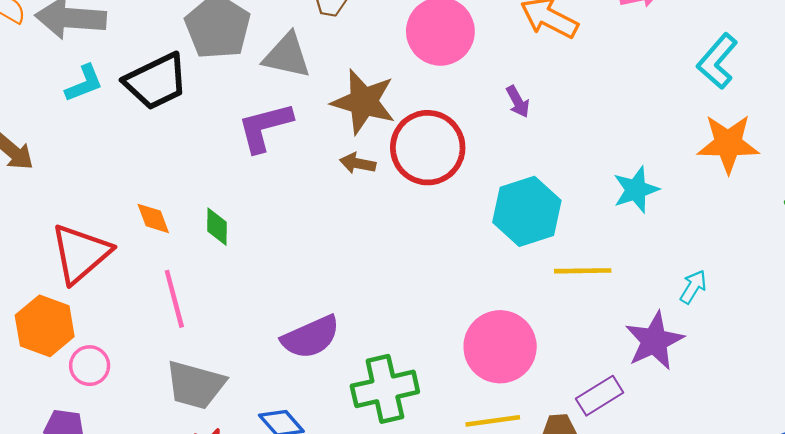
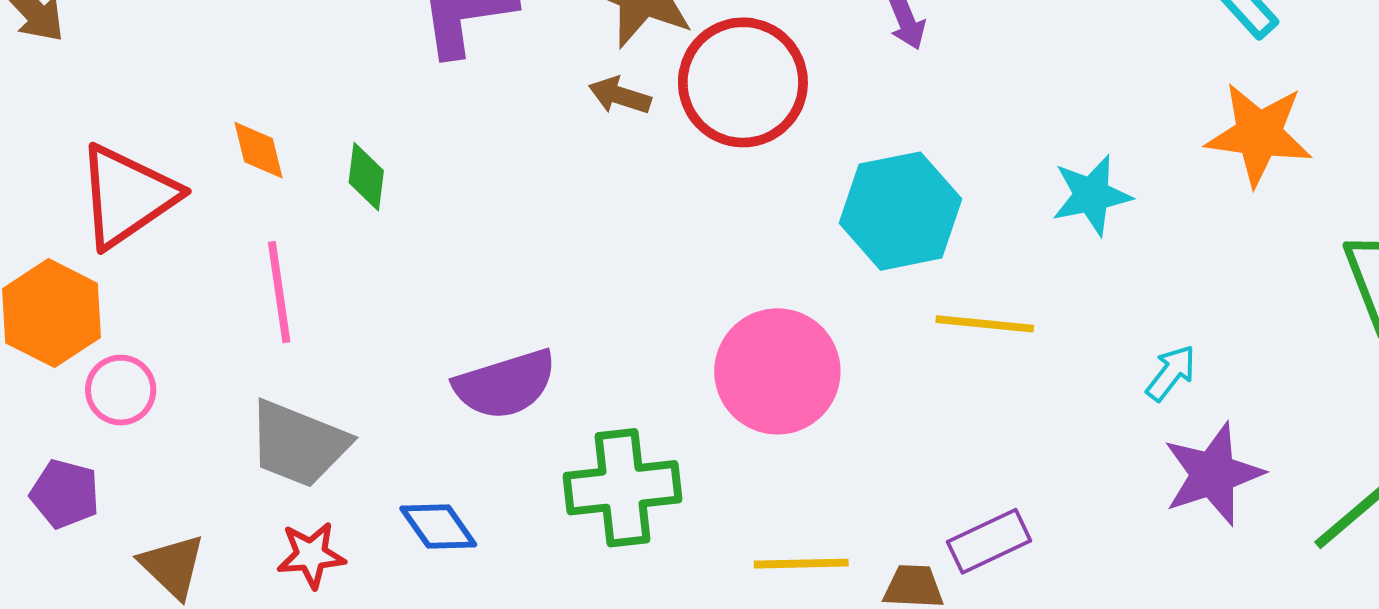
purple star: (654, 341) -> (1213, 474), moved
pink circle: (500, 347) -> (777, 371), moved

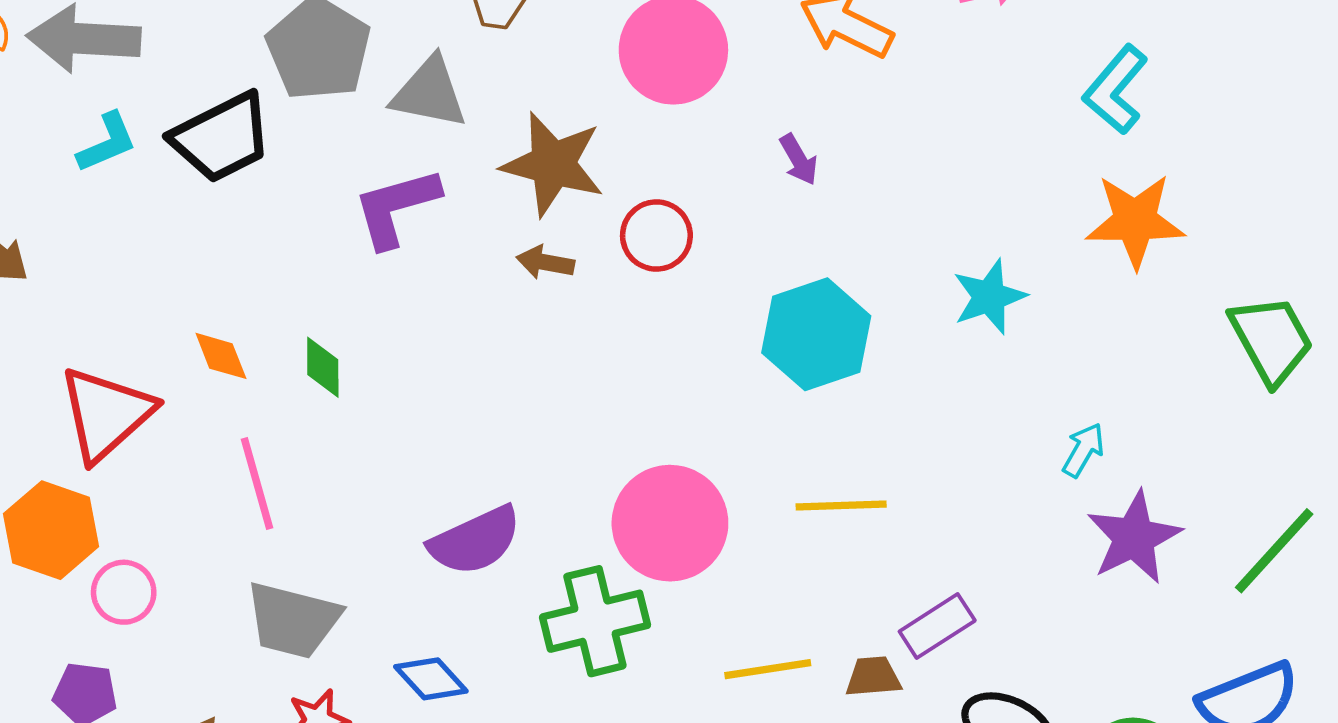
red circle: (743, 82) -> (656, 235), size x0.6
yellow line: (985, 324) -> (841, 506), moved
pink circle: (777, 371) -> (670, 523), moved

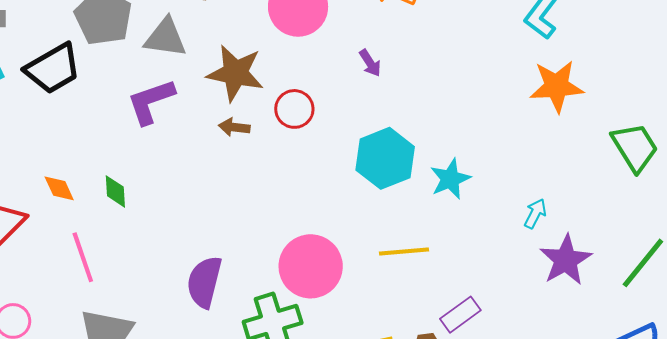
cyan star: (989, 297) -> (450, 179), moved
purple semicircle: (475, 541) -> (204, 282), turned 132

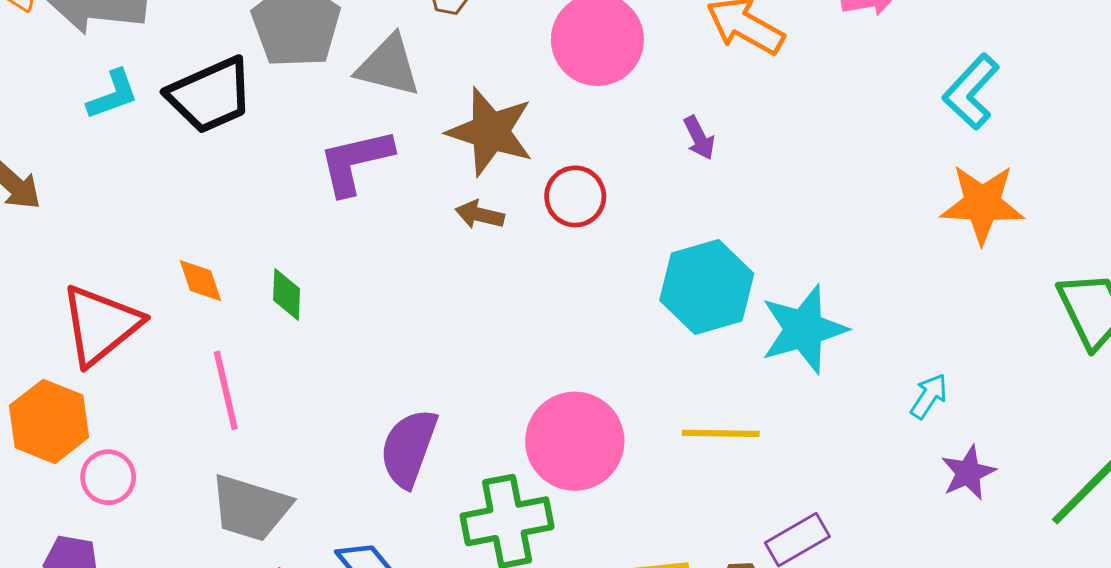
cyan star: (450, 179) -> (804, 329), size x1.4
purple star: (566, 260) -> (968, 473), size x0.7

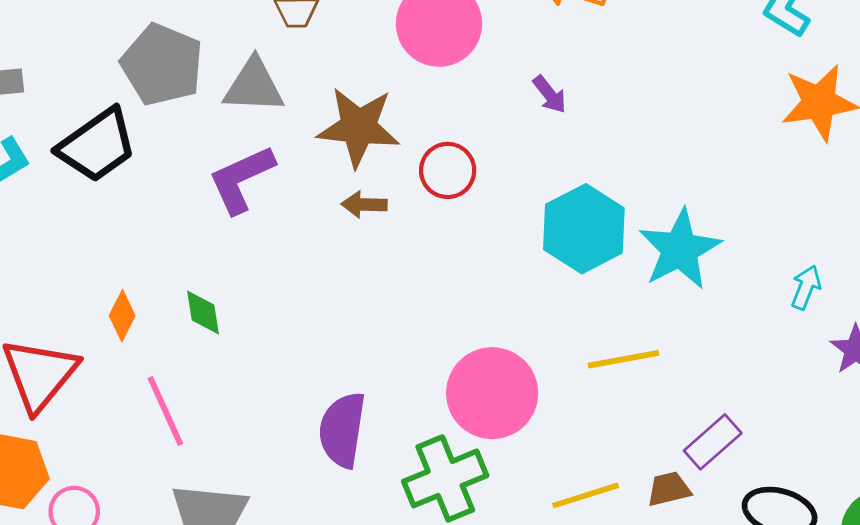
orange diamond: (201, 281) -> (122, 316), turned 57

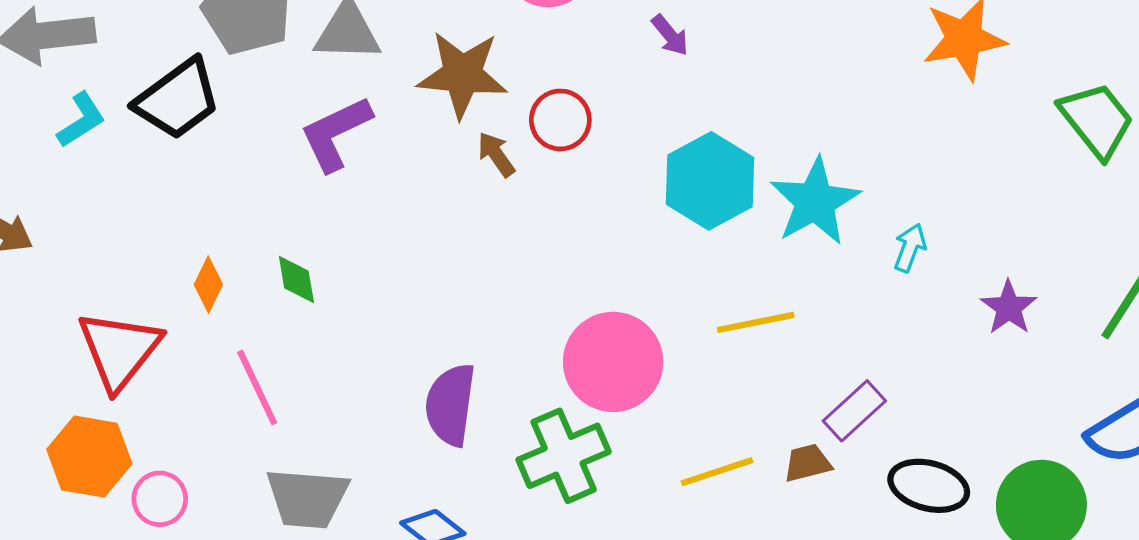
brown arrow: (364, 205) -> (496, 154), moved, turned 54
cyan arrow: (806, 287) -> (910, 248), moved

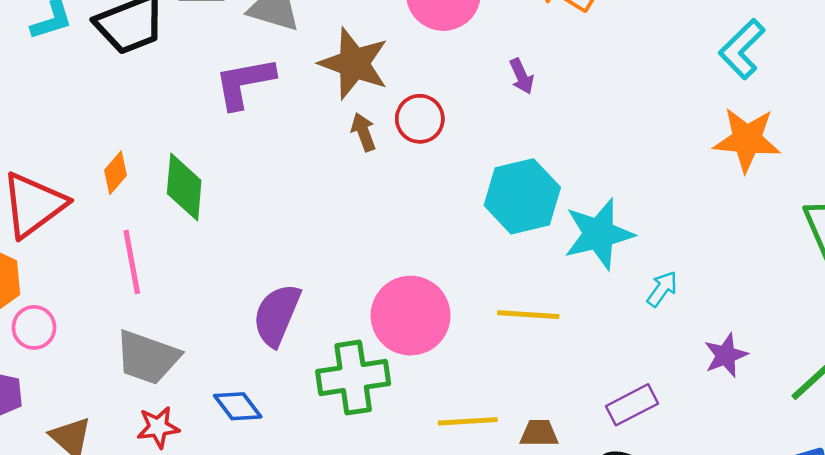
green diamond: (296, 279) -> (184, 187), size x1.6
purple rectangle: (854, 411) -> (632, 405), moved

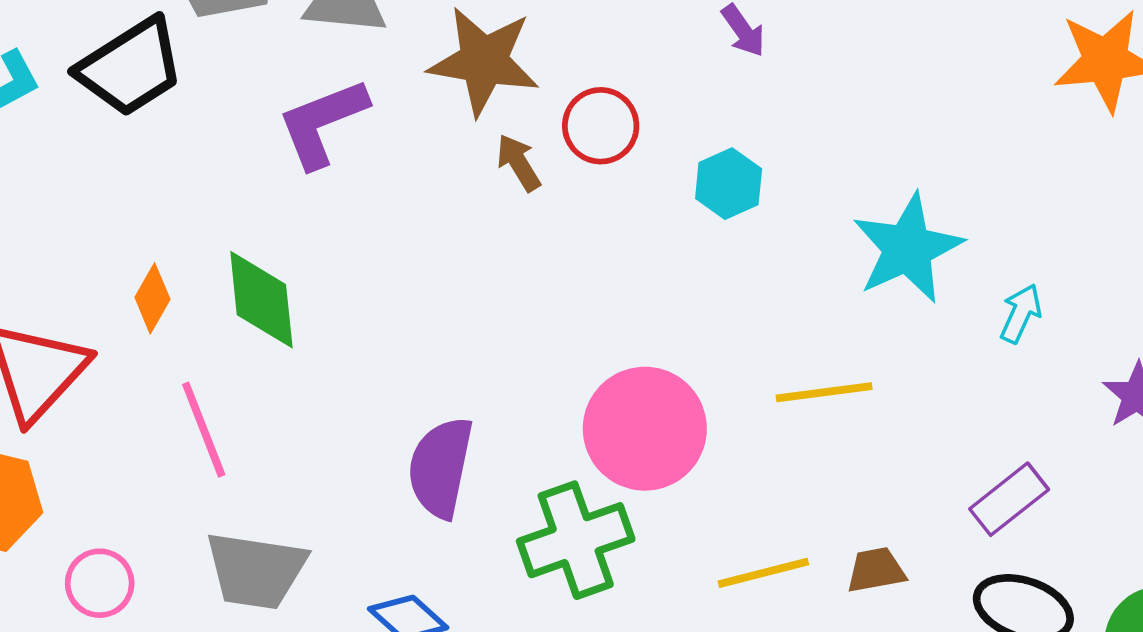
cyan hexagon: (522, 196) -> (729, 184), moved, size x0.6
pink circle: (34, 327) -> (100, 583), moved

